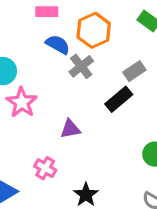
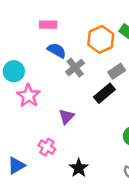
orange hexagon: (94, 30) -> (101, 39), moved
purple triangle: (70, 129) -> (66, 117), turned -35

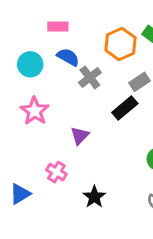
cyan circle: (14, 71) -> (30, 64), moved

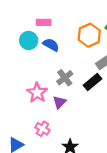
cyan circle: (30, 64) -> (29, 40), moved
gray cross: (90, 77) -> (65, 78), moved
pink star: (35, 111) -> (37, 93), moved

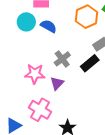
pink star: (37, 93) -> (35, 74), turned -30
pink cross: (42, 129) -> (40, 110), size x1.5

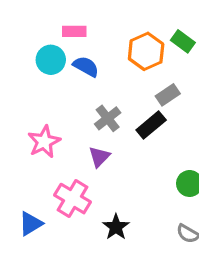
pink star: (35, 74) -> (44, 142), moved, turned -30

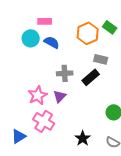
gray rectangle: (168, 95) -> (101, 59), turned 48
gray cross: (108, 118) -> (65, 73), turned 35
pink star: (44, 142) -> (38, 95), moved
black star: (116, 227) -> (83, 138), moved

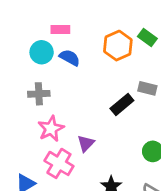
gray rectangle: (101, 59) -> (147, 88), moved
gray cross: (65, 73) -> (39, 94), moved
purple triangle: (60, 96) -> (86, 143), moved

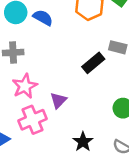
pink cross: (59, 163) -> (32, 120), turned 36

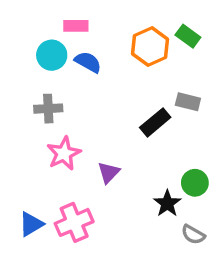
pink cross: (32, 120) -> (74, 222), moved
black star: (83, 142) -> (167, 203), moved

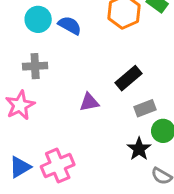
gray rectangle: (188, 102) -> (145, 108), moved, turned -35
pink star: (64, 153) -> (20, 105), moved
purple triangle: (109, 172) -> (89, 102), moved, turned 35

